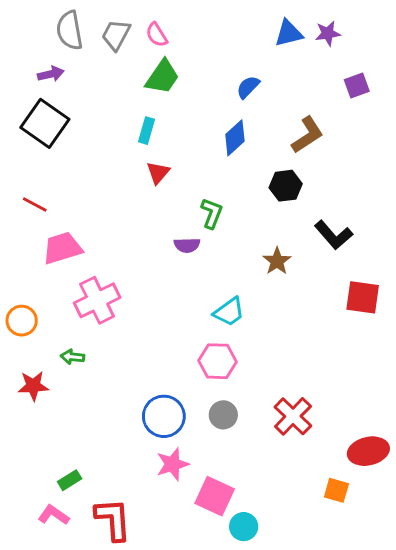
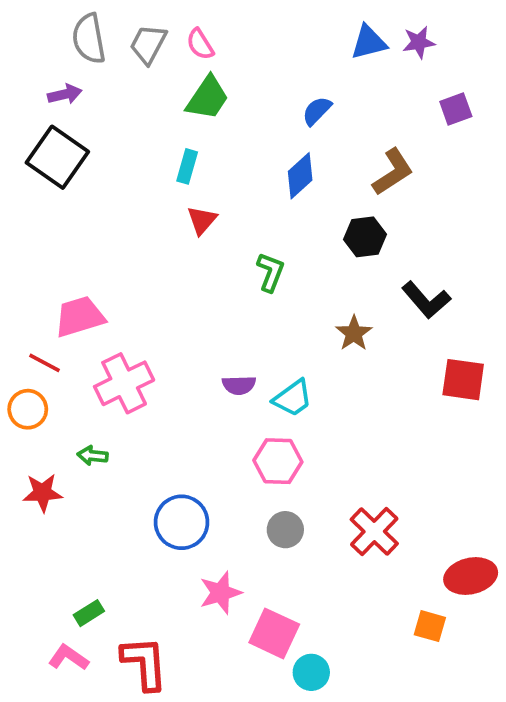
red line: (35, 205) -> (44, 363), moved
purple semicircle: (187, 245) -> (239, 385), moved
blue circle: (164, 416) -> (182, 522), moved

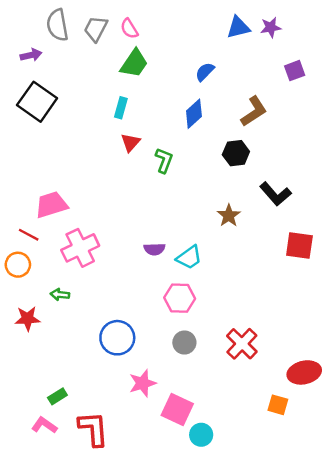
purple arrow: (65, 94) -> (31, 55), moved
green L-shape: (270, 272) -> (164, 160), moved

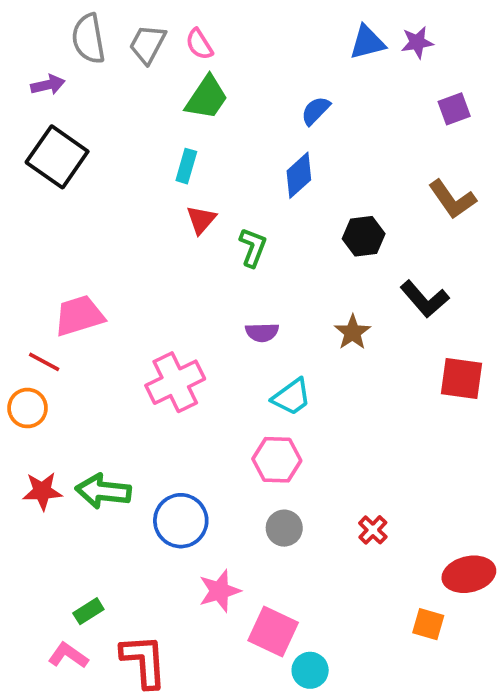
brown L-shape: (254, 111) -> (452, 199), moved, turned 88
pink cross: (80, 248) -> (175, 382), moved
purple semicircle: (154, 249) -> (262, 332), moved
green arrow: (60, 295) -> (103, 491), moved, size x1.8
red cross: (242, 344) -> (373, 530), size x0.6

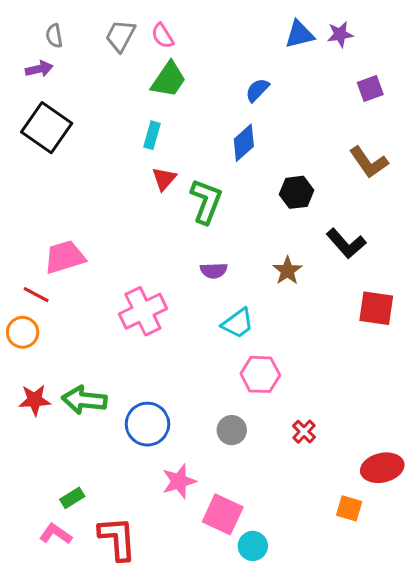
gray semicircle: (88, 39) -> (54, 36), moved, size x0.6
green L-shape: (253, 247) -> (206, 201), size x1.4
pink hexagon: (277, 460) -> (260, 374), moved

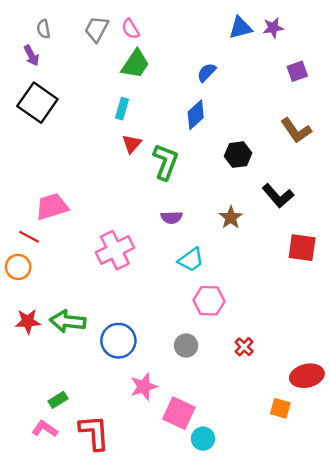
purple arrow: (39, 69) -> (31, 56), turned 75

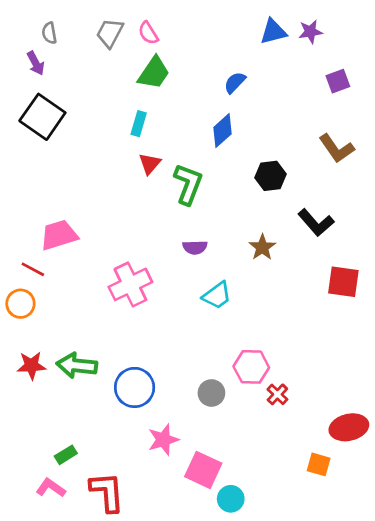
pink hexagon: (209, 301) -> (251, 367), moved

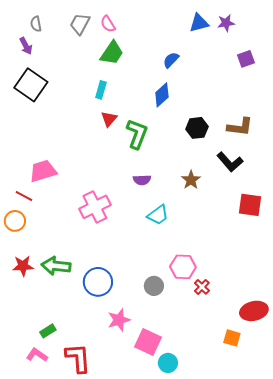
brown L-shape: (337, 148) -> (240, 127), moved, turned -48

